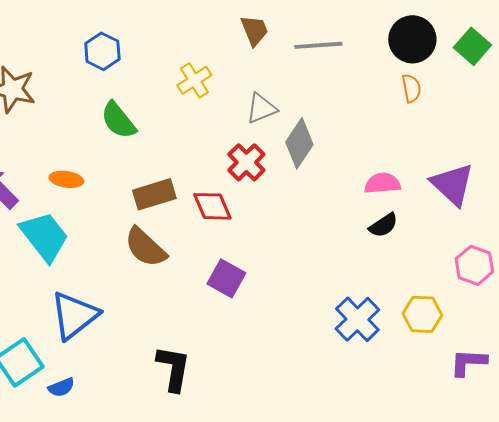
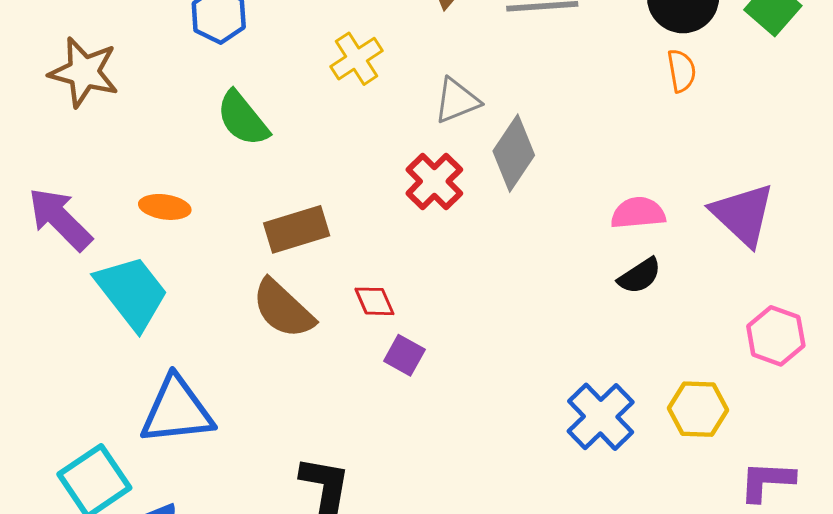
red diamond: (212, 206) -> (374, 301), moved, size x0.7
purple square: (226, 278) -> (404, 355), size x0.7
blue triangle: (74, 315) -> (177, 411), turned 32

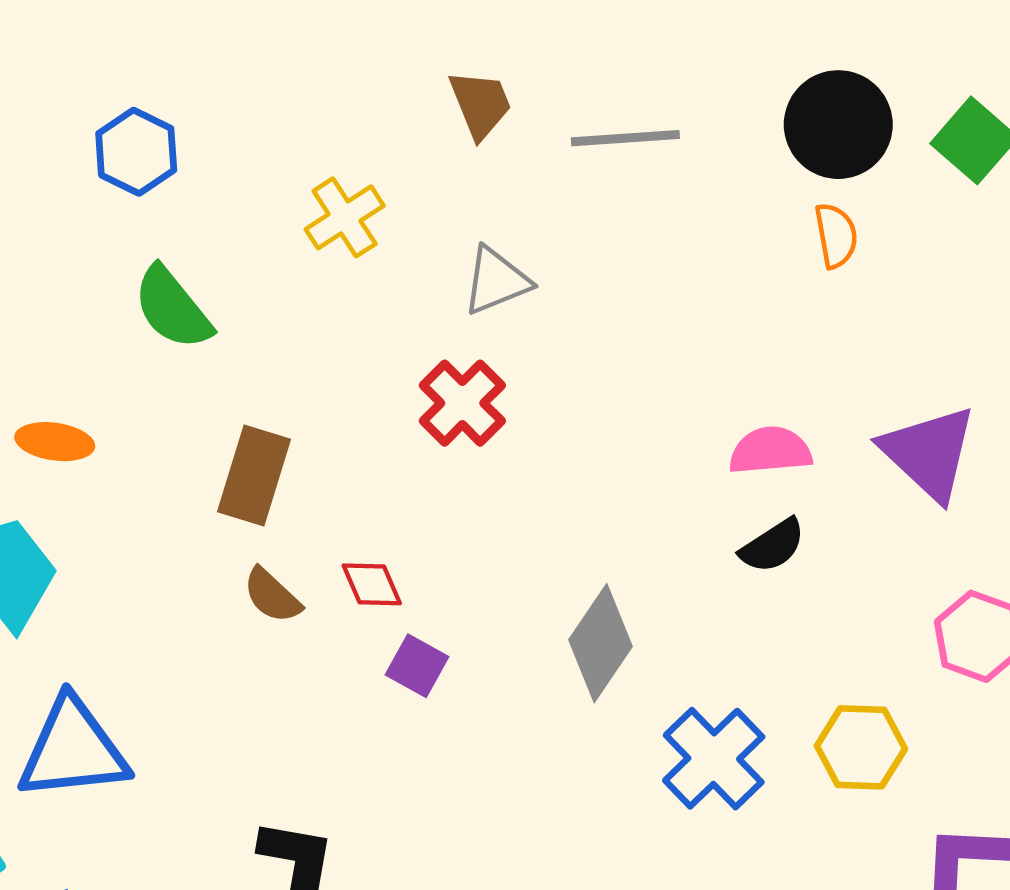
gray diamond: (514, 153) -> (600, 643), moved
brown rectangle: (297, 229) -> (254, 476), turned -56
brown semicircle: (283, 309) -> (272, 596), moved, size x0.6

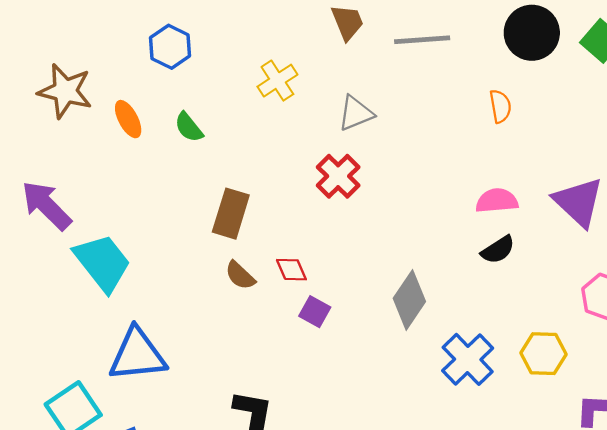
orange semicircle: (836, 236) -> (500, 106), moved
green semicircle: (172, 308) -> (189, 127), size x0.7
orange ellipse: (55, 442) -> (128, 119), moved, turned 54

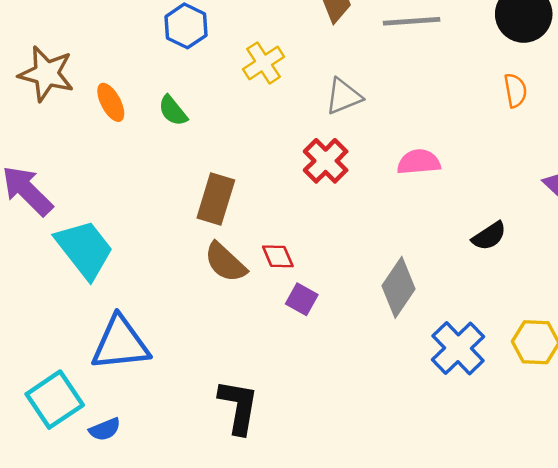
blue hexagon: (170, 47) -> (186, 26), moved
orange semicircle: (500, 106) -> (515, 90), moved
pink semicircle: (497, 201) -> (419, 162), moved
brown semicircle: (240, 275) -> (225, 262), size x1.4

